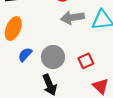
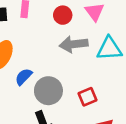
blue semicircle: (25, 55) -> (24, 77), moved

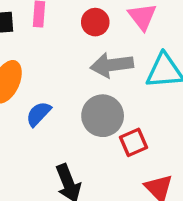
gray circle: (48, 91) -> (103, 116), moved

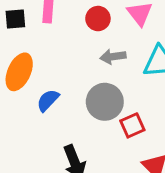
gray arrow: (112, 65) -> (113, 57), size x0.7

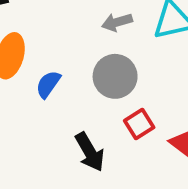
red square: (132, 125) -> (139, 124), moved

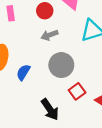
gray arrow: (117, 22) -> (49, 35), moved

